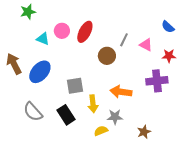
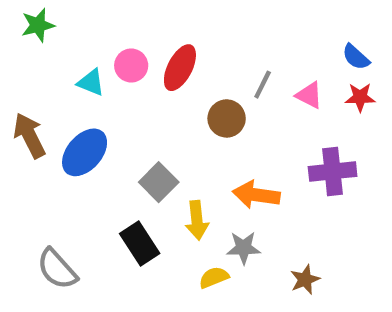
green star: (28, 12) -> (38, 25), moved
red star: (169, 56) -> (360, 97), moved
gray square: (75, 86) -> (159, 182), turned -36
gray semicircle: (33, 112) -> (57, 269), moved

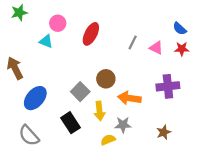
pink circle: (131, 66) -> (58, 23), moved
brown circle: (227, 118) -> (106, 79), moved
blue ellipse: (85, 152) -> (35, 98), moved
brown star: (305, 280) -> (164, 132), moved

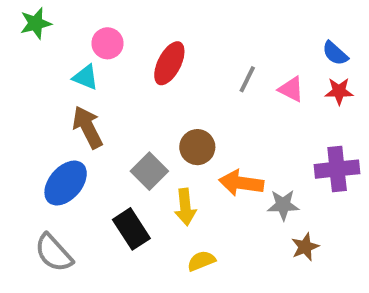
brown arrow: (15, 68) -> (88, 127), moved
purple cross: (168, 86) -> (337, 169), moved
gray star: (123, 125) -> (283, 205), moved

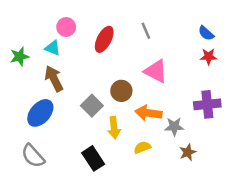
green star: (36, 23) -> (19, 56), moved
gray line: (247, 79) -> (146, 31), moved, turned -49
pink triangle: (291, 89) -> (156, 71), moved, size x1.5
black rectangle: (131, 229) -> (93, 158), moved
yellow semicircle: (201, 261) -> (142, 147), moved

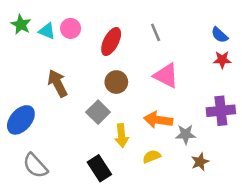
cyan triangle: (53, 48) -> (47, 31), moved
green star: (19, 56) -> (21, 25), moved, turned -30
brown circle: (121, 91) -> (116, 82), moved
blue ellipse: (40, 113) -> (21, 120), moved

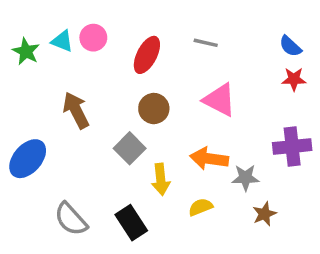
green star: (21, 25) -> (26, 51), moved
gray line: (156, 32) -> (206, 43), turned -54
gray semicircle: (35, 166) -> (71, 219), moved

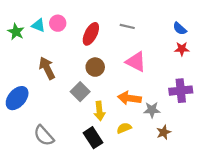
black rectangle: (131, 223) -> (93, 138), moved

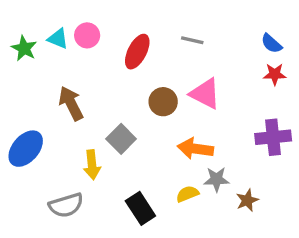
brown circle: (95, 67) -> (163, 102), moved
gray star: (152, 110) -> (216, 179), moved
yellow arrow: (99, 111) -> (92, 165), moved
gray semicircle: (44, 136) -> (66, 205), turned -65

